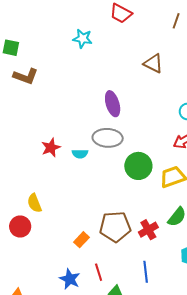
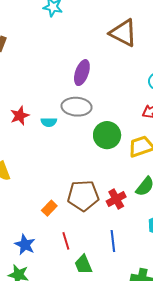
brown triangle: (153, 63) -> (123, 33), size x1.4
purple ellipse: (113, 104) -> (82, 73), turned 35
blue star: (70, 279) -> (25, 245), moved

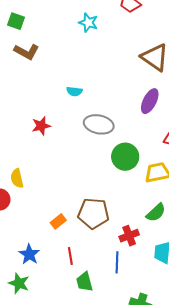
purple ellipse: (82, 73) -> (150, 101), moved
cyan semicircle: (49, 122) -> (74, 91), moved
red cross: (116, 199) -> (129, 236), moved

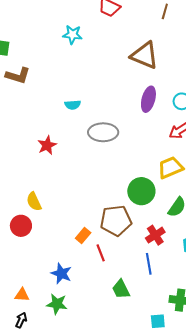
green circle: (125, 157) -> (141, 191), moved
red line: (70, 256) -> (101, 253), moved

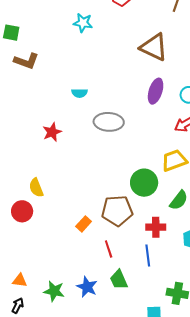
red cross: (155, 235) -> (156, 227), turned 30
red line: (101, 253) -> (109, 249), moved
blue star: (61, 273) -> (87, 287), moved

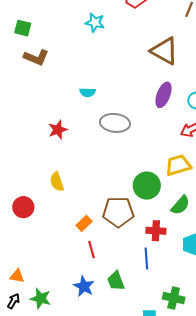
yellow semicircle: (36, 188) -> (57, 182), moved
red line: (109, 249) -> (92, 249), moved
green star: (54, 291) -> (41, 299), moved

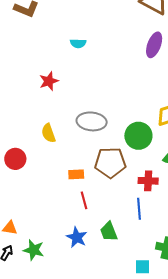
gray ellipse: (115, 123) -> (92, 121), moved
orange rectangle: (84, 223) -> (76, 174), turned 42

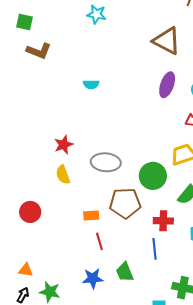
red star: (49, 81) -> (64, 145), moved
red circle: (15, 159) -> (30, 212), moved
blue star: (77, 237) -> (93, 278), turned -30

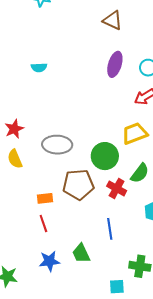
brown triangle: (167, 41) -> (113, 20), size x0.7
red cross: (163, 221) -> (117, 188), moved, turned 30
red line: (99, 241) -> (43, 223), moved

